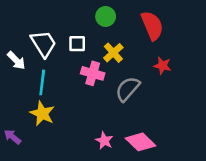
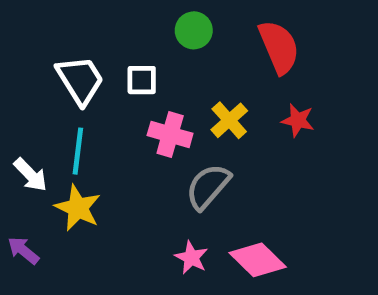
yellow cross: (113, 53) -> (229, 120), moved
white arrow: (16, 60) -> (30, 175), moved
gray semicircle: (128, 89) -> (208, 187), moved

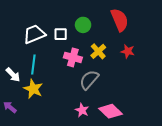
green circle: (194, 30) -> (83, 25), moved
white trapezoid: (80, 80) -> (34, 34), turned -80

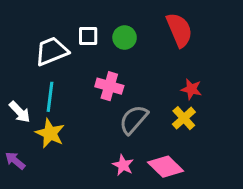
white square: (61, 34) -> (88, 36), moved
yellow cross: (98, 51) -> (184, 118), moved
red star: (128, 51) -> (191, 89), moved

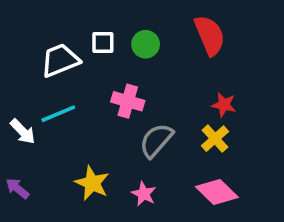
cyan line: (50, 97) -> (58, 114), turned 60
yellow star: (50, 133) -> (92, 183), moved
pink diamond: (166, 167) -> (217, 192), moved

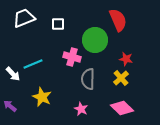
green circle: (146, 44) -> (95, 40), moved, size x1.6
white trapezoid: (60, 60) -> (24, 18), moved
gray semicircle: (156, 140) -> (88, 79), turned -40
yellow star: (92, 183) -> (42, 97), moved

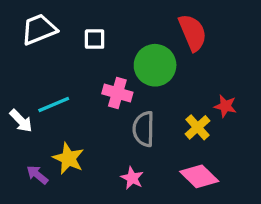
red star: (126, 59) -> (225, 106), moved
purple arrow: (10, 106) -> (37, 175), moved

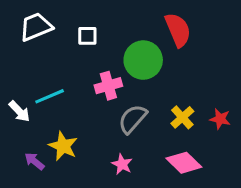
pink cross: (117, 93) -> (108, 86), turned -32
red star: (225, 106) -> (220, 119), moved
gray semicircle: (144, 129) -> (133, 119), turned 40

